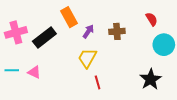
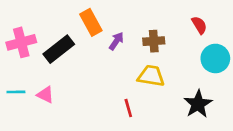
yellow trapezoid: (87, 58) -> (151, 76), moved, turned 70

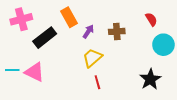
pink cross: (21, 42) -> (21, 19), moved
yellow trapezoid: (151, 76) -> (92, 58), moved, turned -50
pink triangle: (45, 95) -> (35, 72), size x1.5

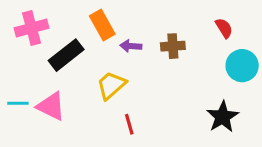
purple arrow: (88, 31) -> (131, 46), turned -120
yellow trapezoid: (92, 58) -> (111, 85), moved
red line: (97, 82) -> (129, 124), moved

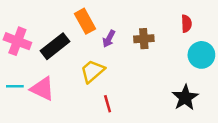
pink cross: (32, 28) -> (17, 41), moved, turned 36
red semicircle: (224, 28) -> (186, 24), turned 30
purple arrow: (131, 46) -> (109, 39), turned -66

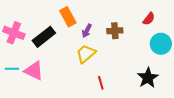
red semicircle: (186, 24) -> (149, 19), turned 40
yellow trapezoid: (93, 71) -> (86, 54), moved
red line: (108, 104) -> (101, 83), moved

